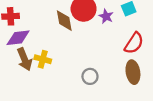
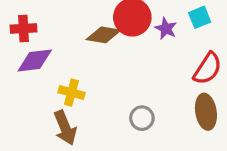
brown diamond: (64, 21) -> (103, 35), turned -70
brown arrow: (25, 59) -> (65, 128), moved

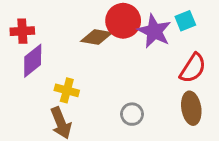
purple star: (166, 28) -> (154, 31), size x1.6
purple diamond: (35, 61) -> (33, 61), turned -32

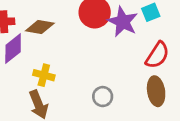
brown diamond: (96, 37) -> (40, 27), moved

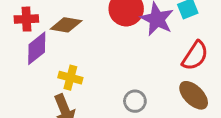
brown ellipse: (156, 91) -> (194, 95), turned -36

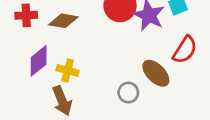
purple diamond: (37, 48) -> (39, 61), moved
brown ellipse: (194, 95) -> (156, 73), moved

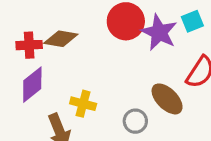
red cross: (26, 15) -> (29, 45), moved
yellow cross: (68, 70) -> (83, 104), moved

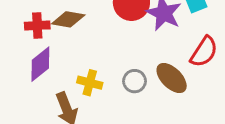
gray circle: (135, 121) -> (135, 81), moved

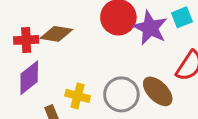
gray circle: (135, 81) -> (121, 94), size x1.5

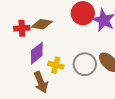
purple diamond: (29, 78) -> (37, 53), moved

